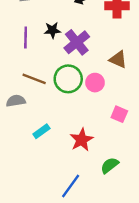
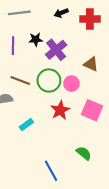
pink square: (119, 114) -> (92, 110), size x1.5
red star: (82, 140) -> (60, 110), moved
green semicircle: (110, 165) -> (84, 153), turned 77
blue line: (71, 186) -> (51, 171), turned -65

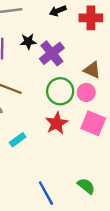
green circle: (49, 80) -> (60, 91), moved
pink circle: (71, 84) -> (86, 92), moved
green semicircle: (84, 153) -> (86, 186), moved

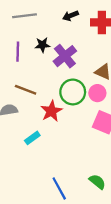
red star: (57, 123) -> (51, 111), moved

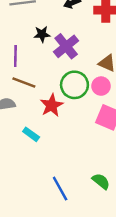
purple line: (18, 52) -> (15, 56), moved
cyan rectangle: (32, 138) -> (31, 134), turned 72

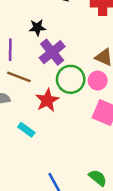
purple cross: (66, 46) -> (52, 52), moved

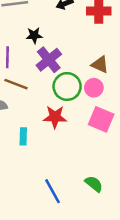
red star: (47, 100) -> (55, 117), moved, turned 30
cyan rectangle: (26, 130) -> (23, 136), turned 56

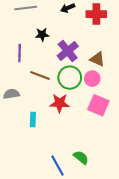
purple cross: (49, 60) -> (68, 51), moved
brown line: (16, 84) -> (40, 76), moved
green semicircle: (94, 184) -> (81, 157), moved

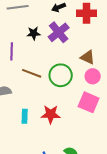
purple cross: (68, 51) -> (59, 32), moved
pink circle: (92, 79) -> (93, 76), moved
red star: (59, 103) -> (51, 114), moved

